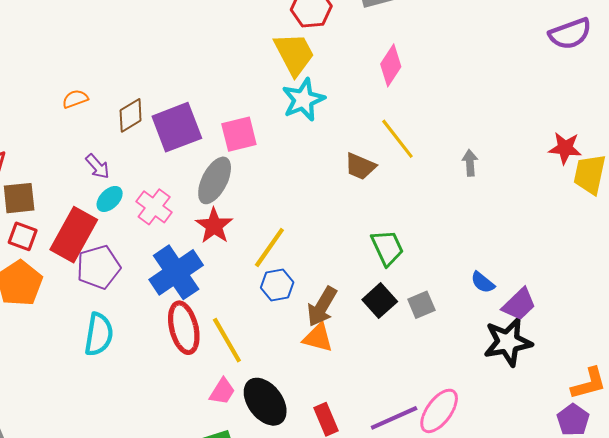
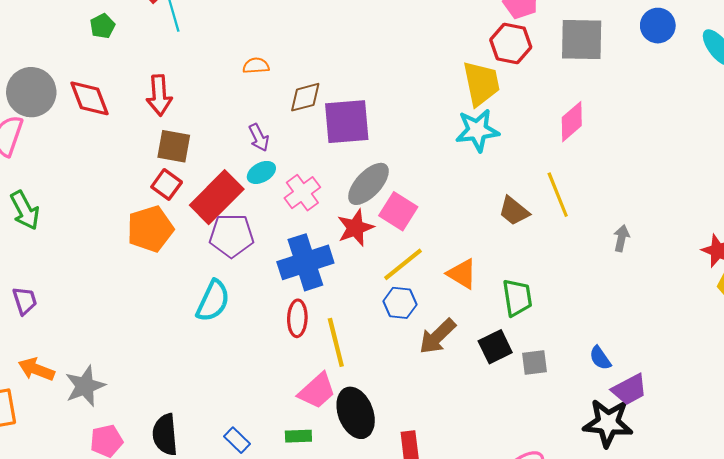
pink square: (239, 134) -> (398, 211), moved, turned 30
red ellipse: (184, 328) -> (297, 318), size x0.7
orange triangle: (318, 338) -> (462, 274), moved
pink trapezoid: (222, 391) -> (317, 391), size x1.4

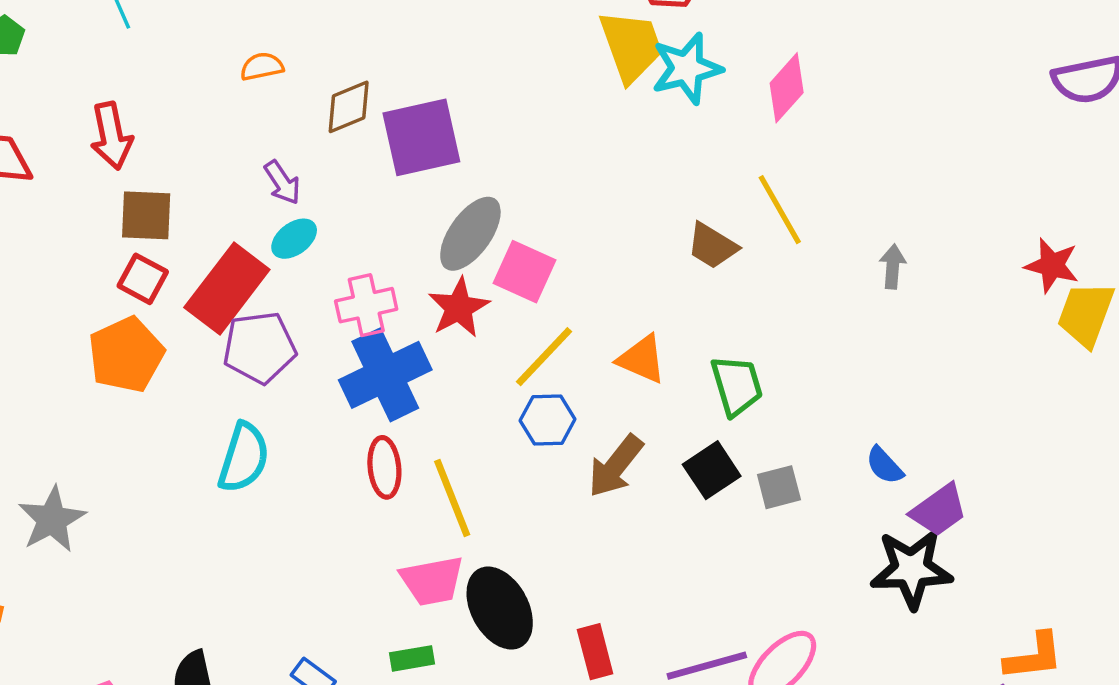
cyan star: (477, 130) -> (687, 68), moved
pink cross: (302, 193) -> (366, 305), moved, turned 32
gray star: (85, 386) -> (52, 519), moved
pink trapezoid: (317, 391) -> (432, 581), turned 39

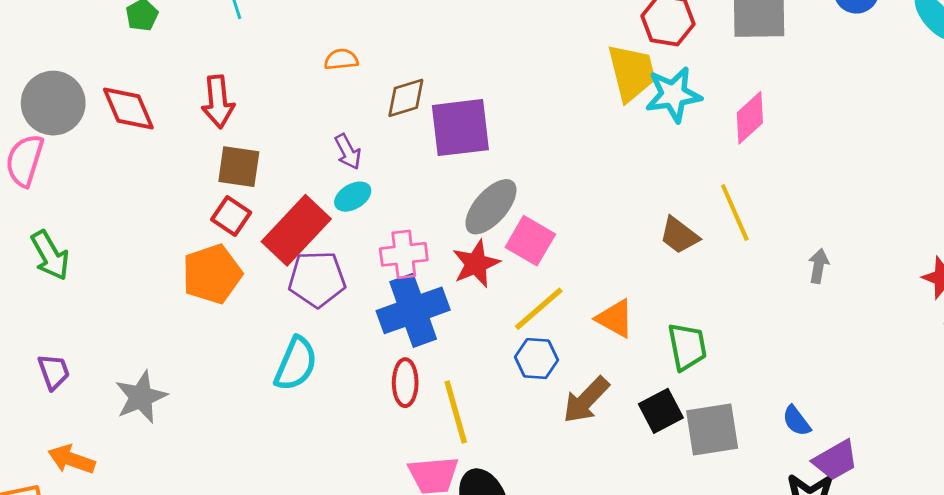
gray square: (779, 487) -> (712, 429), size x1.6

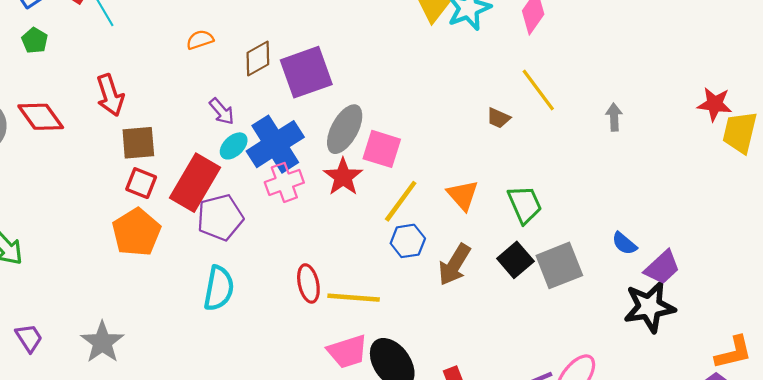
brown trapezoid: (679, 235) -> (498, 118), size x0.7
blue cross: (413, 310) -> (275, 144), moved
orange triangle: (615, 318) -> (463, 195), turned 32
yellow line: (456, 412) -> (354, 298), turned -57

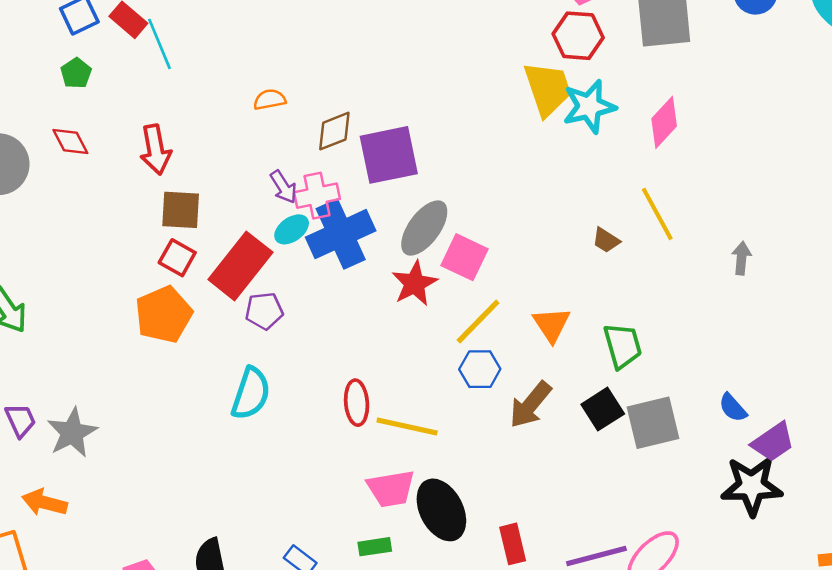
red diamond: (41, 117) -> (70, 142), moved, size x0.7
pink cross: (284, 182) -> (317, 196), moved
purple pentagon: (220, 217) -> (264, 311), size x0.7
gray star: (102, 342) -> (72, 433), moved

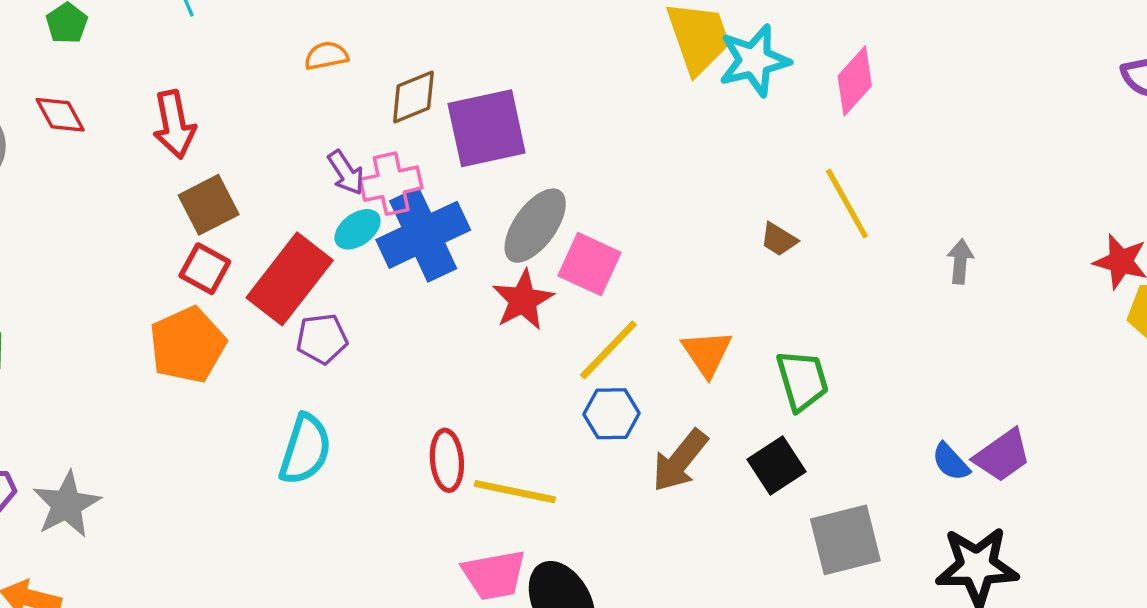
brown square: (181, 210) -> (209, 205), turned -30
gray square: (653, 423) -> (845, 540), moved
purple trapezoid: (773, 442) -> (1002, 456), moved

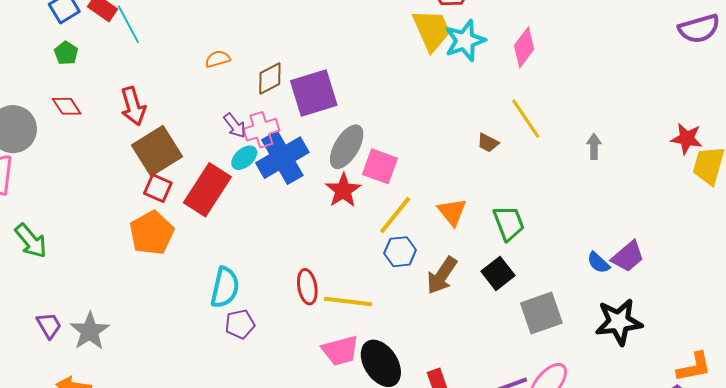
brown square: (209, 205) -> (157, 151), size x1.4
purple pentagon: (322, 339) -> (240, 324), moved

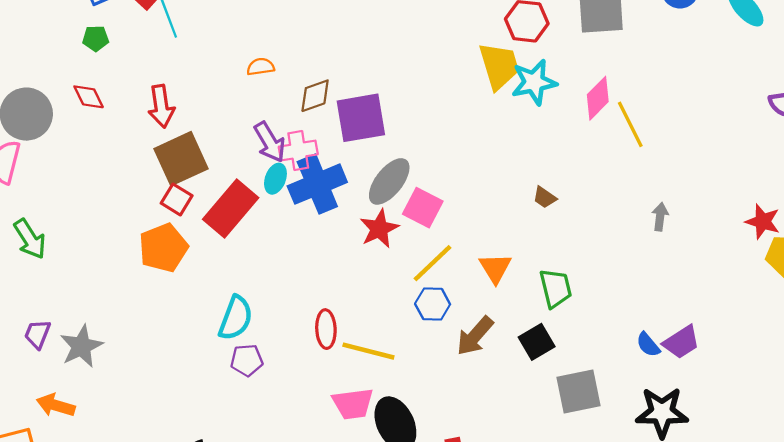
green pentagon: (66, 53) -> (96, 38), turned 30
yellow line: (526, 119) -> (630, 124), moved
purple arrow: (235, 126) -> (270, 142), size x1.4
cyan ellipse: (244, 158) -> (275, 179), turned -36
purple trapezoid: (49, 325) -> (37, 334), turned -136

